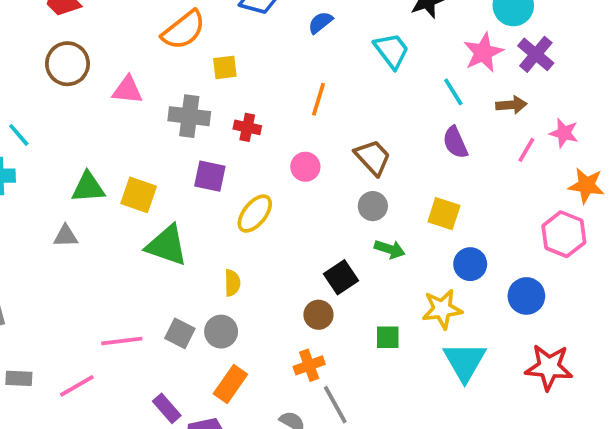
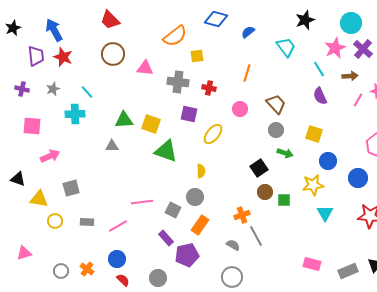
brown circle: (318, 315) -> (265, 192), moved
gray square: (180, 333) -> (173, 210), moved
cyan triangle: (465, 362) -> (325, 213), size x0.7

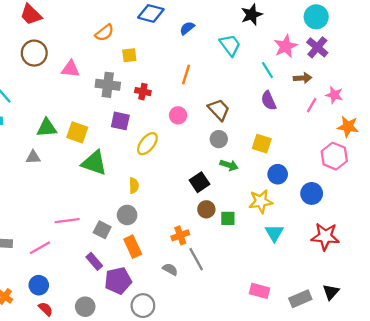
cyan circle: (351, 23) -> (316, 17), moved
orange semicircle: (175, 36) -> (104, 33), size x0.7
orange rectangle: (200, 225) -> (133, 247), turned -60
gray circle: (232, 277) -> (143, 306), moved

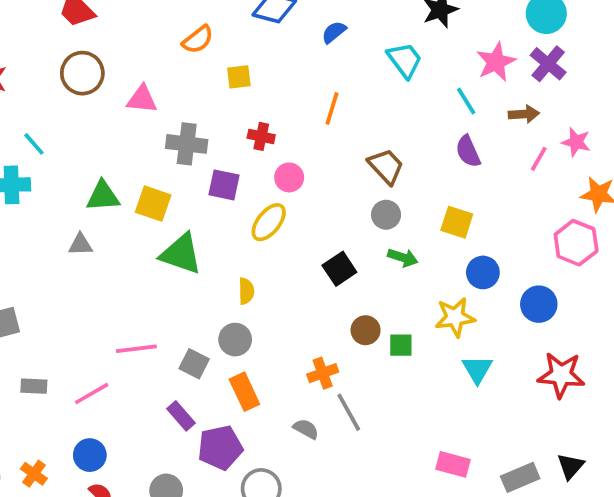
gray cross: (108, 85) -> (187, 144), moved
pink circle: (178, 115) -> (289, 177), moved
black square: (200, 182) -> (339, 269), moved

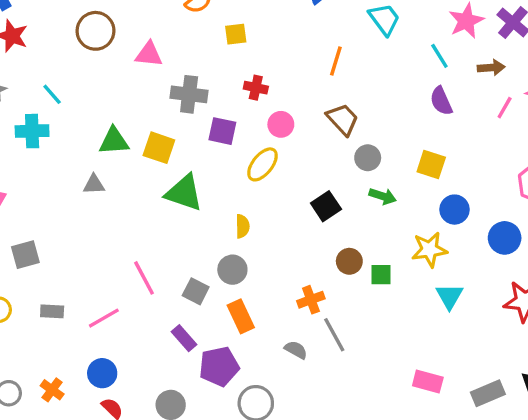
orange line: (332, 109) -> (336, 61), moved
brown trapezoid: (386, 166) -> (343, 119), moved
pink line: (136, 349) -> (144, 278), turned 69

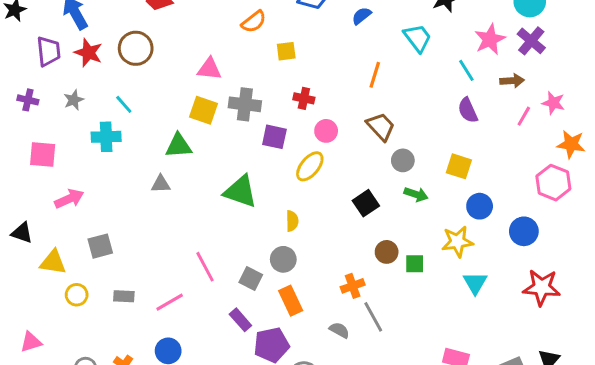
brown circle: (96, 31) -> (136, 48), moved
yellow square: (159, 148) -> (204, 110), moved

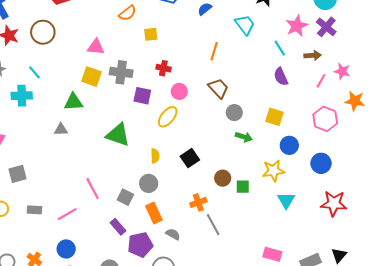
pink hexagon: (553, 183) -> (325, 119), moved
black square: (366, 203) -> (190, 158), moved
gray semicircle: (339, 330) -> (173, 234), moved

